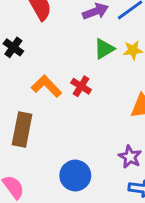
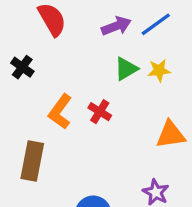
orange L-shape: (47, 86) -> (60, 112), turned -100

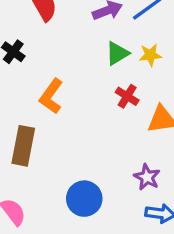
red cross: (100, 112) -> (127, 96), moved

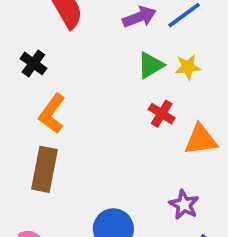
orange L-shape: (51, 96) -> (52, 114), moved

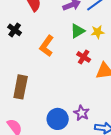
orange L-shape: (52, 114) -> (47, 46), moved
purple star: (184, 205) -> (82, 113), moved

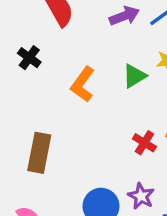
green triangle: (78, 31) -> (134, 76), moved
red cross: (84, 57) -> (144, 143), moved

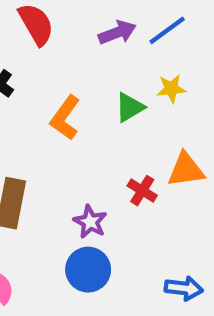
purple star: (141, 196) -> (90, 222), moved

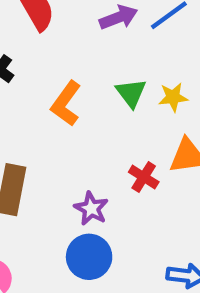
yellow star: (171, 89) -> (173, 97), moved
green triangle: (130, 107) -> (131, 93), turned -36

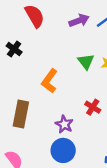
orange L-shape: (66, 103) -> (49, 81), moved

